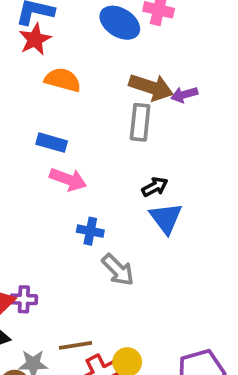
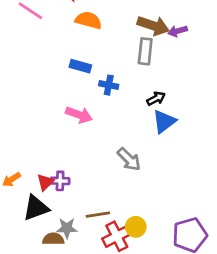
pink arrow: (68, 179) -> (79, 115), moved
blue triangle: (166, 218) -> (164, 121), turned 30
blue cross: (90, 231) -> (109, 85), moved

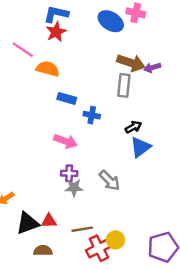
orange semicircle: (88, 20) -> (48, 69), moved
purple cross: (60, 181) -> (69, 173), moved
red triangle: (45, 182) -> (49, 221), moved, turned 42
gray star: (67, 228) -> (74, 188), moved

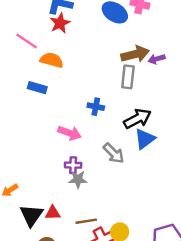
brown arrow: (131, 63) -> (135, 54), turned -32
blue rectangle: (67, 98) -> (37, 88), moved
black arrow: (133, 127) -> (138, 119), size x1.6
gray arrow: (110, 180) -> (114, 153), moved
black triangle: (28, 223) -> (31, 215), turned -35

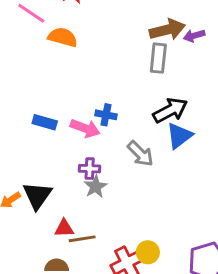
blue rectangle: (37, 88) -> (45, 122), moved
blue cross: (96, 107) -> (106, 115), moved
gray star: (78, 179) -> (96, 187), turned -30
black triangle: (31, 215) -> (37, 196), moved
brown line: (86, 221) -> (82, 239), moved

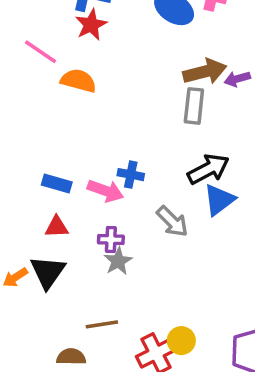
red triangle: (64, 228) -> (57, 227), moved

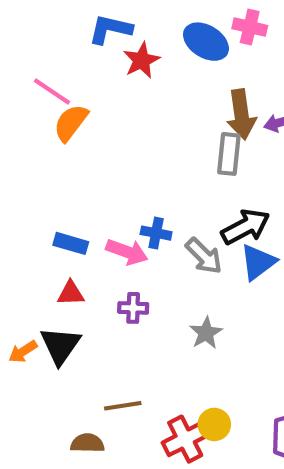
red star: (91, 25) -> (141, 60), moved
brown arrow: (205, 72) -> (241, 114), turned 96
orange semicircle: (78, 81) -> (71, 123), moved, turned -68
gray arrow: (172, 221) -> (204, 256), moved
gray star: (118, 261) -> (206, 333), moved

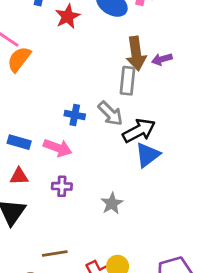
blue cross: (156, 233) -> (75, 115), moved
gray arrow: (204, 256) -> (110, 113), moved

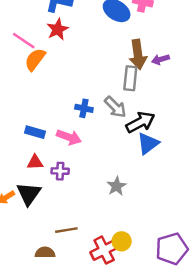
red star: (68, 16) -> (58, 29), moved
purple cross: (62, 186) -> (60, 171), moved

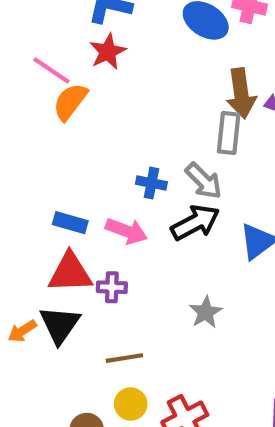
black arrow: (140, 122) -> (195, 223), moved
red triangle: (35, 162) -> (70, 273), size x1.6
brown line: (66, 230) -> (124, 358), moved
yellow circle: (122, 241) -> (131, 404), moved

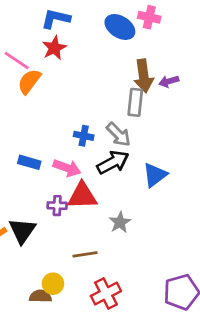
red triangle: (70, 273) -> (82, 196), moved
brown line: (124, 358) -> (85, 254), moved
yellow circle: (131, 404) -> (53, 284), moved

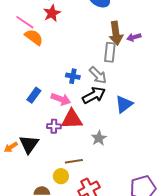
orange semicircle: (29, 81) -> (34, 37), turned 90
blue rectangle: (29, 162) -> (34, 95), turned -70
yellow circle: (53, 284) -> (61, 176), moved

